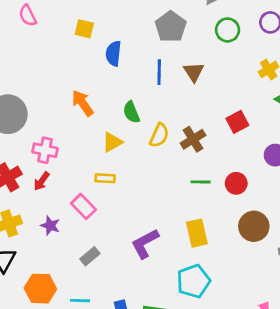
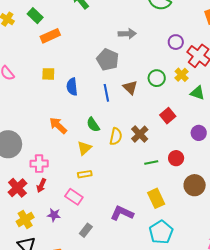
green circle: (228, 30) -> (157, 78), moved
purple L-shape: (145, 243) -> (122, 213), turned 65

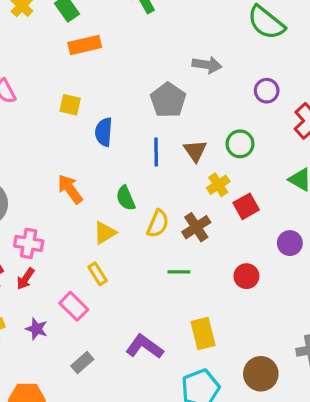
purple circle: (176, 42) -> (267, 91), moved
yellow cross: (182, 75) -> (218, 185), moved
green line: (151, 163) -> (179, 272), moved
yellow rectangle: (85, 174) -> (98, 274), turned 56
brown circle: (195, 185) -> (261, 374), moved

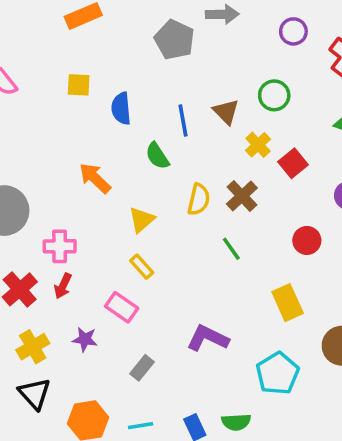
gray pentagon: (168, 100) -> (174, 40), moved
green semicircle: (126, 198) -> (157, 156), moved
green line: (179, 272) -> (231, 249), turned 65
yellow rectangle: (203, 333) -> (288, 303), moved

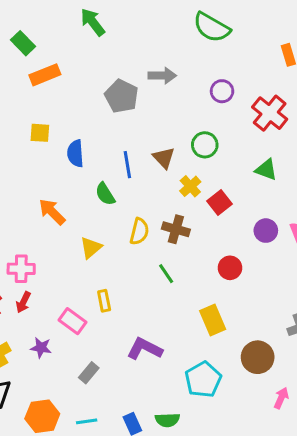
brown cross: (242, 196) -> (176, 229), turned -32
yellow rectangle: (142, 267) -> (104, 301), moved, turned 30

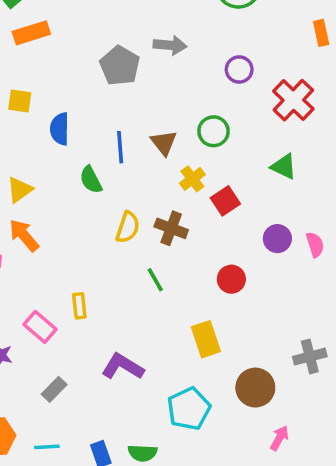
orange arrow: (52, 212) -> (24, 235), moved
yellow triangle: (91, 248) -> (20, 190), moved

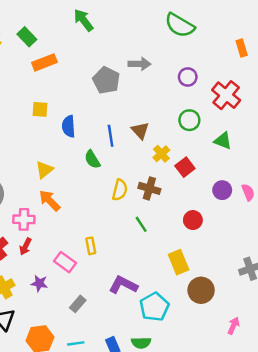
green circle: (213, 131) -> (189, 120), moved
brown circle: (255, 388) -> (201, 290), moved
cyan pentagon: (189, 409) -> (154, 307), moved

